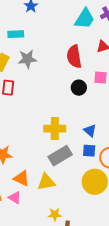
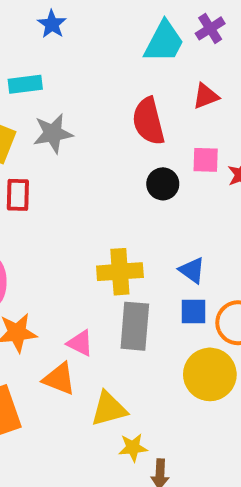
gray rectangle: (60, 156) -> (135, 326), turned -50
yellow triangle: (46, 182) -> (109, 409), moved
pink triangle: (15, 198) -> (80, 343), moved

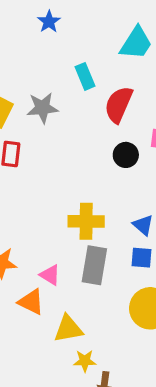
cyan rectangle: (25, 84) -> (85, 76), moved, turned 70
red semicircle: (148, 121) -> (119, 105), turned 33

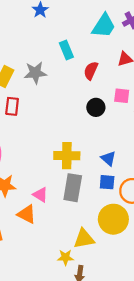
red semicircle: (119, 105) -> (91, 71), size x0.7
yellow triangle: (68, 329) -> (84, 239), moved

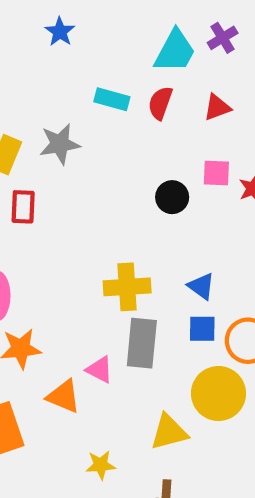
cyan rectangle: (66, 50) -> (112, 99), turned -48
red semicircle: (91, 71) -> (160, 103), moved
pink triangle: (40, 195) -> (100, 370), moved
yellow star: (65, 257) -> (101, 465), moved

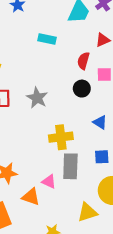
red semicircle: (160, 103) -> (83, 61), moved
gray star: (60, 144) -> (37, 98), moved, turned -30
blue triangle: (201, 286) -> (100, 122), moved

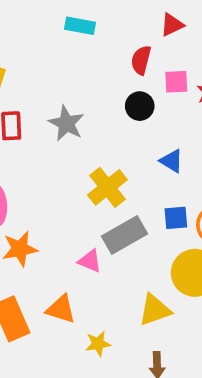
yellow cross: (61, 137) -> (107, 187), turned -30
gray rectangle: (70, 166) -> (125, 235), turned 60
orange triangle: (31, 197) -> (61, 309), moved

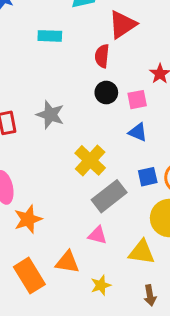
red triangle: (172, 25) -> (122, 25), size x1.5
pink square: (176, 82) -> (137, 100), moved
pink triangle: (90, 261) -> (97, 235), moved
yellow triangle: (155, 310) -> (142, 252), turned 36

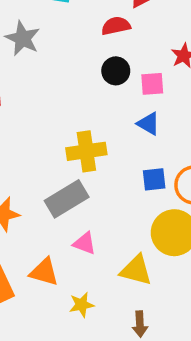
red semicircle: (102, 56) -> (116, 26), turned 65
gray star: (50, 115) -> (23, 38), moved
yellow cross: (90, 160) -> (86, 151), turned 32
gray rectangle: (109, 196) -> (67, 199), moved

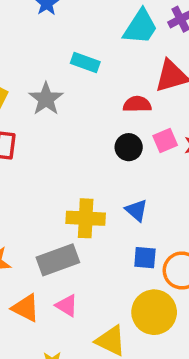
pink square: (152, 84) -> (165, 140), moved, turned -30
blue triangle: (148, 124) -> (136, 210), moved
orange triangle: (44, 272) -> (26, 308), moved

